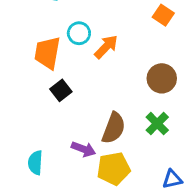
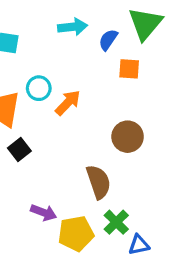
orange square: (163, 15) -> (129, 69), turned -30
green cross: (157, 124) -> (116, 222), moved
brown semicircle: (114, 128) -> (98, 182), moved, turned -40

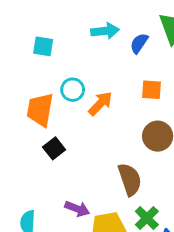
orange square: (129, 69) -> (151, 90), moved

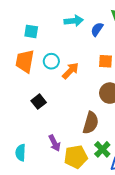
orange trapezoid: (40, 110) -> (25, 61), moved
brown semicircle: (130, 179) -> (91, 123), turned 35
purple arrow: (77, 209) -> (55, 143), turned 42

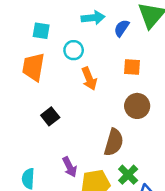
cyan circle: (51, 61) -> (74, 50), moved
orange arrow: (70, 71) -> (89, 79), turned 114

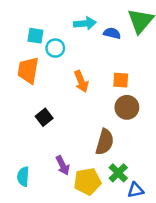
blue semicircle: (122, 28) -> (112, 33), turned 70
cyan circle: (74, 50) -> (55, 48), moved
orange square: (132, 67) -> (121, 80), moved

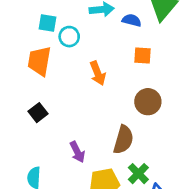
orange square: (121, 80) -> (142, 56), moved
black square: (44, 117) -> (38, 113), moved
purple arrow: (63, 165) -> (77, 152), moved

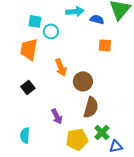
orange arrow: (98, 73) -> (61, 67), moved
brown circle: (148, 102) -> (83, 81), moved

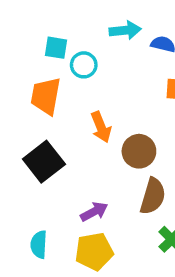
black square: (28, 87) -> (44, 162), size x1.6
purple arrow: (57, 116) -> (94, 212), turned -91
yellow pentagon: (77, 139) -> (94, 251), moved

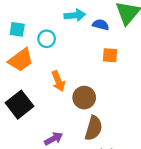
cyan square: (56, 48) -> (17, 29), moved
orange trapezoid: (46, 96) -> (21, 60), turned -136

